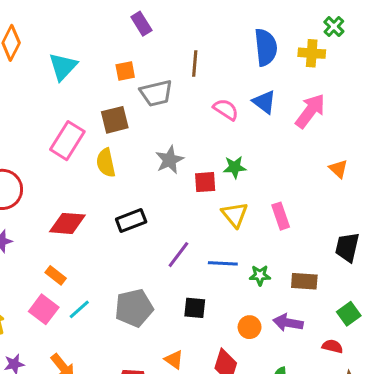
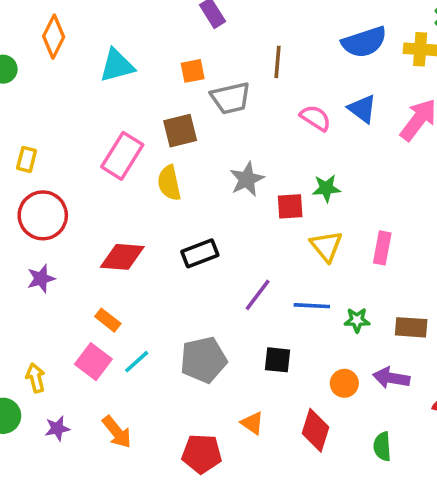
blue semicircle: (266, 47) -> (364, 42), turned 78
cyan triangle: (63, 67) -> (117, 66), turned 32
pink rectangle: (281, 216) -> (382, 248), turned 30

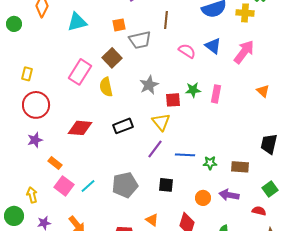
brown square: (180, 131) -> (112, 58), turned -30
yellow triangle: (326, 246) -> (161, 122), moved
pink rectangle: (382, 248) -> (216, 94), moved
orange rectangle: (108, 320) -> (55, 163), moved

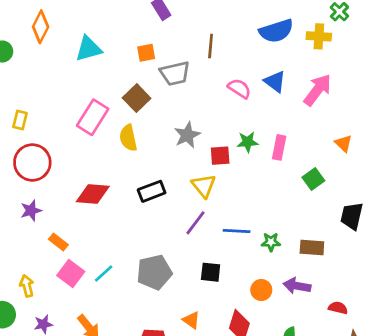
green square: (270, 189) -> (313, 179), moved

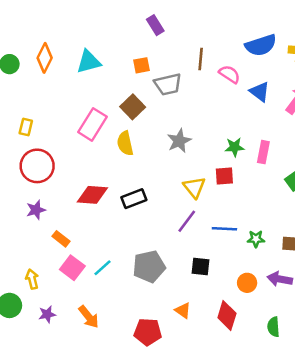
orange diamond: (41, 27) -> (45, 58), moved
pink semicircle: (239, 88) -> (229, 74), moved
red square: (220, 156) -> (224, 176), moved
black rectangle: (152, 191) -> (134, 199), moved

